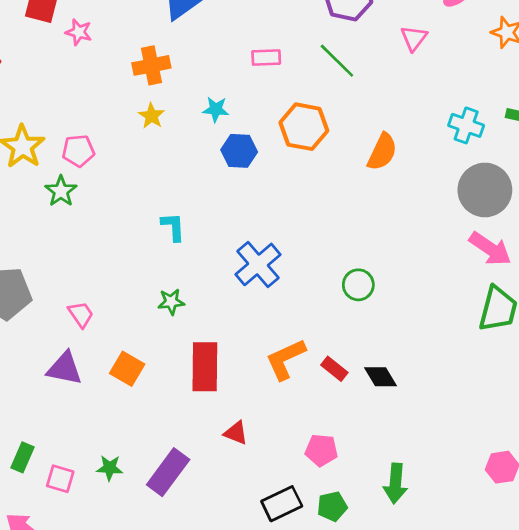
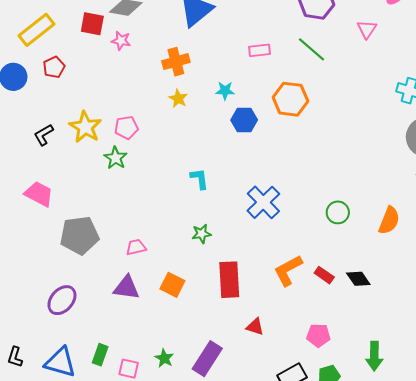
orange semicircle: (382, 152) -> (389, 220), moved
pink trapezoid: (81, 314) -> (136, 247), turned -65
green star: (110, 468) -> (164, 358), turned 30

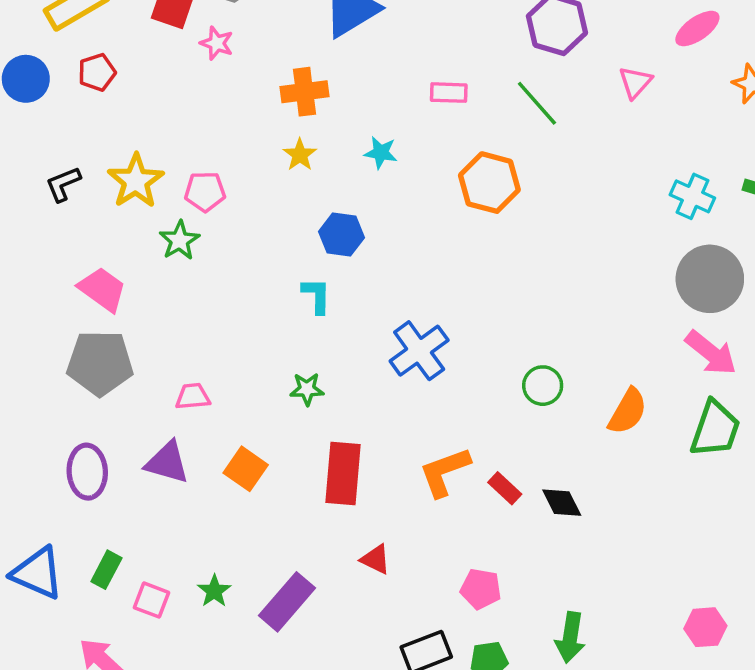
blue hexagon: (244, 120) -> (342, 235), moved
pink trapezoid: (39, 194) -> (102, 289), moved
purple ellipse: (62, 300) -> (87, 472), moved, turned -52

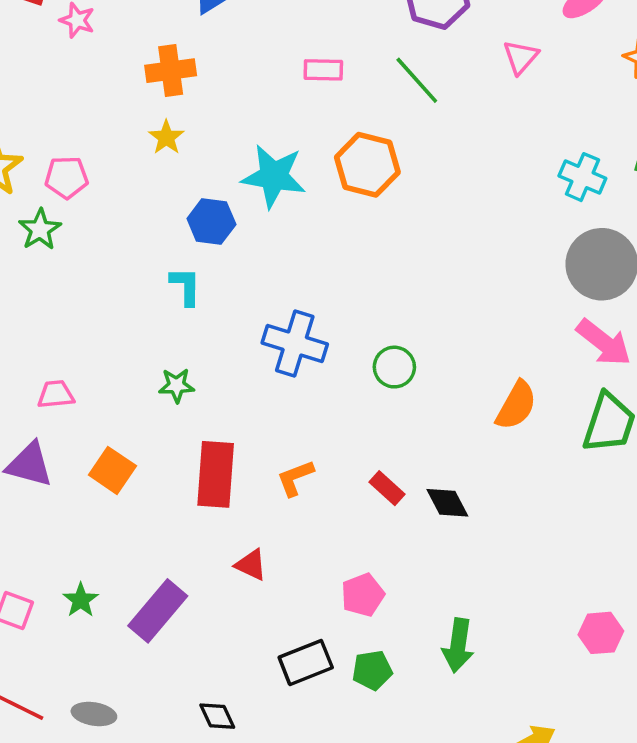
cyan star: (381, 153) -> (274, 176), moved, size x1.8
blue cross: (419, 351) -> (295, 343), turned -36
green circle: (543, 386) -> (394, 367), moved
orange L-shape: (445, 472) -> (295, 478), moved, size x0.7
pink pentagon: (481, 589) -> (363, 595), turned -30

